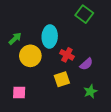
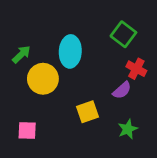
green square: (84, 14) -> (123, 34), moved
red cross: (67, 55) -> (136, 69), moved

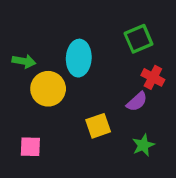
green square: (123, 34) -> (138, 39), turned 30
green arrow: (21, 54) -> (24, 61), turned 54

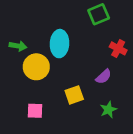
green square: (138, 39) -> (99, 14), moved
red cross: (153, 77) -> (118, 48), moved
pink square: (30, 147) -> (35, 111), moved

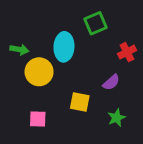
green square: (99, 14) -> (95, 23), moved
red cross: (118, 48) -> (127, 52), turned 35
yellow square: (74, 95) -> (80, 102), turned 30

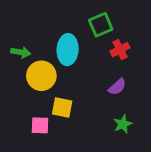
red cross: (127, 52) -> (120, 50), moved
yellow square: (80, 102) -> (62, 107), moved

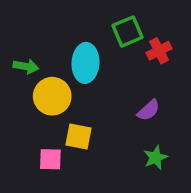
red cross: (120, 50) -> (159, 51), moved

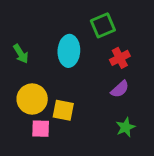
red cross: (159, 51) -> (120, 58), moved
green arrow: (26, 66) -> (21, 54), turned 48
yellow circle: (52, 96) -> (32, 99), moved

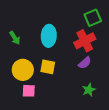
green square: (103, 25) -> (93, 18), moved
red cross: (120, 58) -> (85, 41), size x1.5
yellow square: (63, 110) -> (48, 67), moved

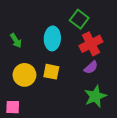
green square: (93, 18) -> (79, 19), moved, turned -30
green star: (89, 90) -> (95, 96), size x1.5
pink square: (29, 91) -> (13, 107), moved

